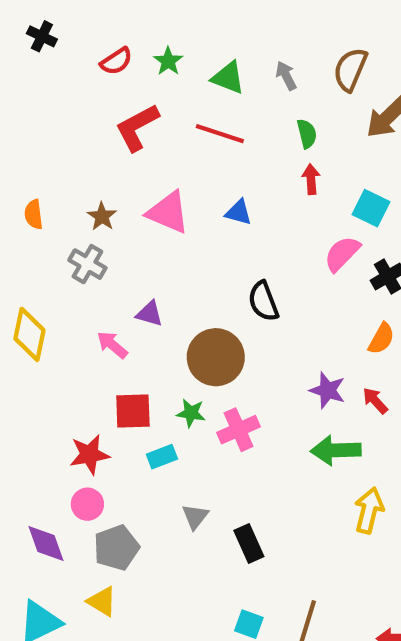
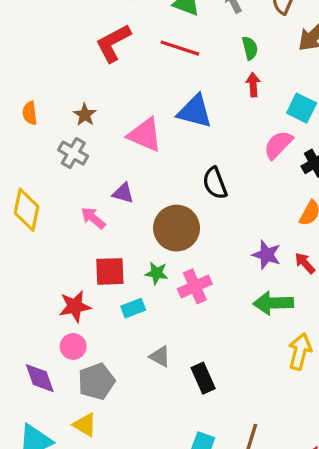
pink triangle: (168, 212) -> (145, 135), moved
blue triangle: (239, 212) -> (195, 111), size x1.6
gray triangle: (195, 517) -> (160, 356), turned -40

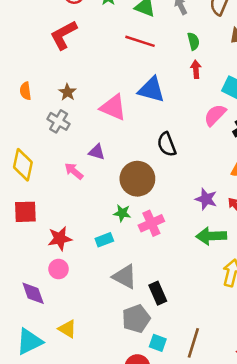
red L-shape: (113, 43) -> (64, 35), moved
red square: (110, 271) -> (25, 212), moved
gray triangle: (160, 356) -> (125, 277), size x1.5
gray pentagon: (97, 381) -> (136, 319), moved

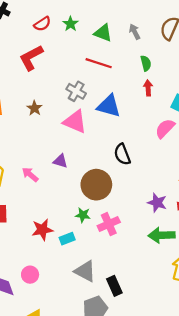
gray cross: (59, 121) -> (76, 91), moved
pink arrow: (74, 171) -> (30, 175), moved
red star: (60, 239) -> (42, 230), moved
pink circle: (59, 269) -> (30, 275), moved

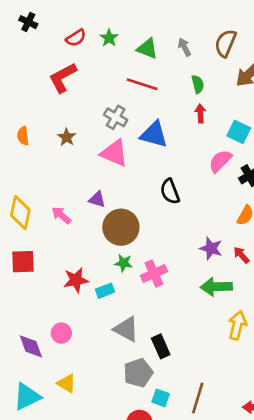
brown circle: (96, 185) -> (121, 227), moved

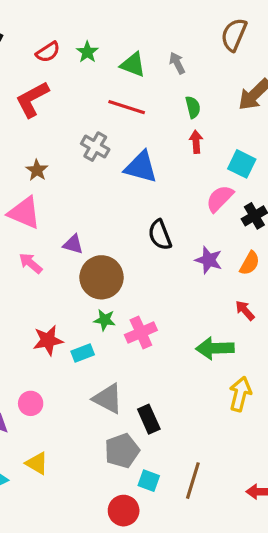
brown semicircle: (226, 43) -> (234, 35), moved
pink triangle: (114, 153) -> (24, 213), moved
purple star: (211, 248) -> (209, 260), moved

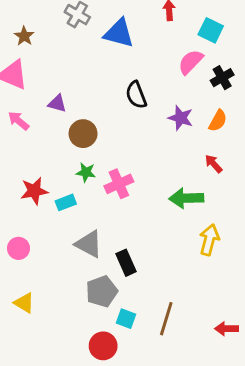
brown circle: (102, 277) -> (83, 134), size x0.7

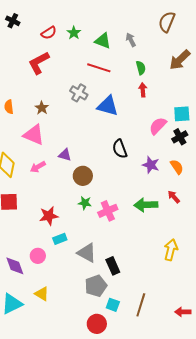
cyan square: (211, 30) -> (182, 114), moved, turned -30
pink arrow: (18, 121) -> (38, 167), turned -70
orange semicircle: (218, 121) -> (177, 167), turned -63
green arrow: (186, 198) -> (146, 205), moved
cyan rectangle: (66, 202) -> (60, 239), moved

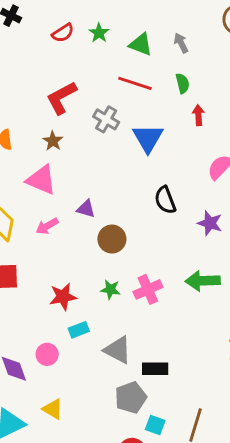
red L-shape: (39, 63) -> (61, 98), moved
green semicircle: (141, 68) -> (183, 83), moved
blue triangle: (108, 106) -> (148, 138), turned 45
green star: (85, 203) -> (110, 289), moved
black rectangle: (113, 266) -> (155, 369), turned -66

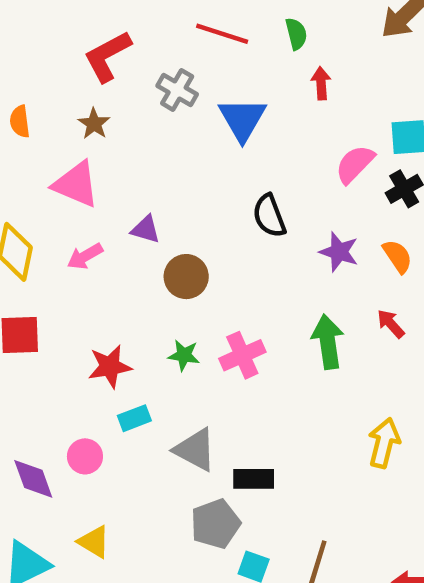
green arrow: (203, 281) -> (328, 342), turned 84

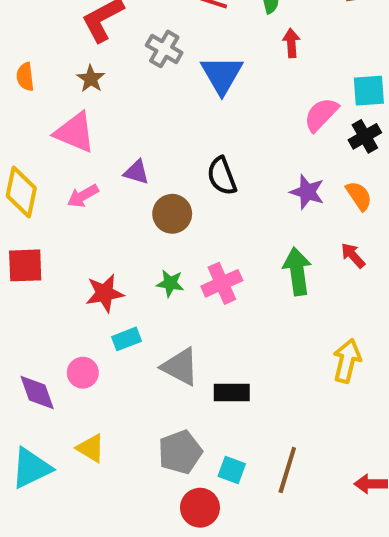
black semicircle: (269, 216) -> (222, 176), moved
gray pentagon: (215, 524) -> (180, 452), moved

